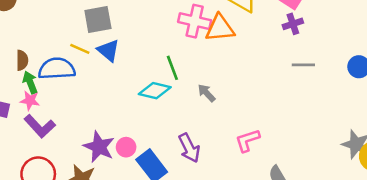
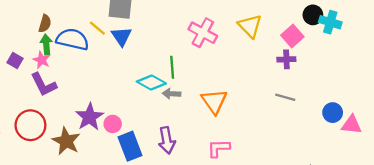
orange triangle: (220, 28) -> (214, 101), moved, turned 44
gray arrow: (207, 93) -> (172, 94), moved, turned -60

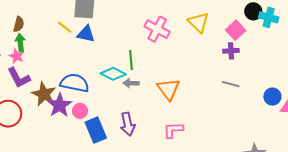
blue triangle: (121, 36) -> (86, 34), turned -42
blue semicircle: (72, 39) -> (75, 83), moved
brown star: (66, 141) -> (44, 94), moved

